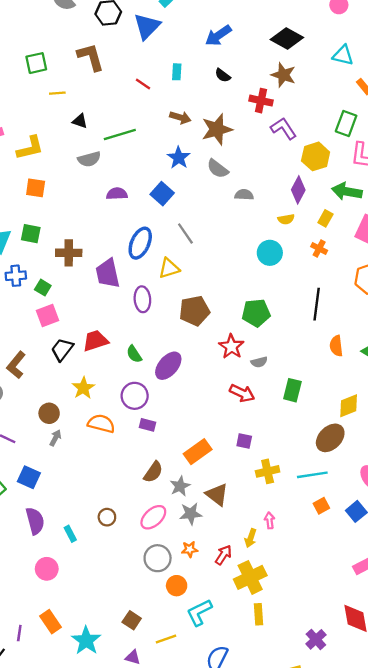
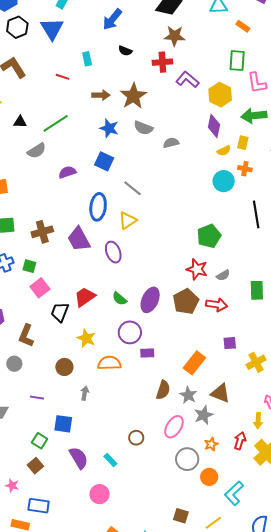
yellow semicircle: (286, 219) -> (224, 151), moved
cyan circle: (270, 253) -> (224, 181), moved
brown pentagon: (194, 311) -> (186, 301), moved
gray arrow: (55, 438) -> (85, 393), moved

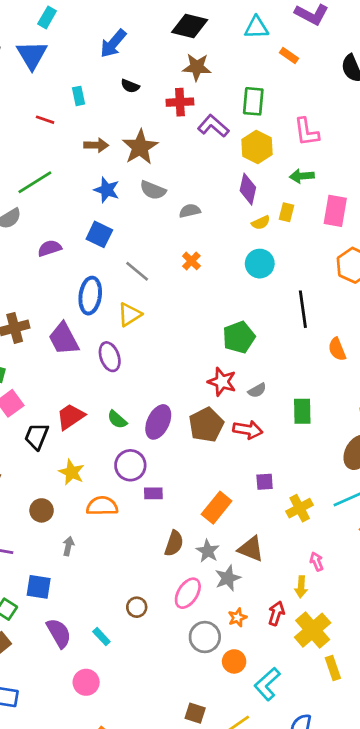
green rectangle: (237, 61) -> (253, 101), moved
green arrow: (254, 116) -> (302, 176), size x0.7
orange cross: (245, 169) -> (191, 261), moved, turned 32

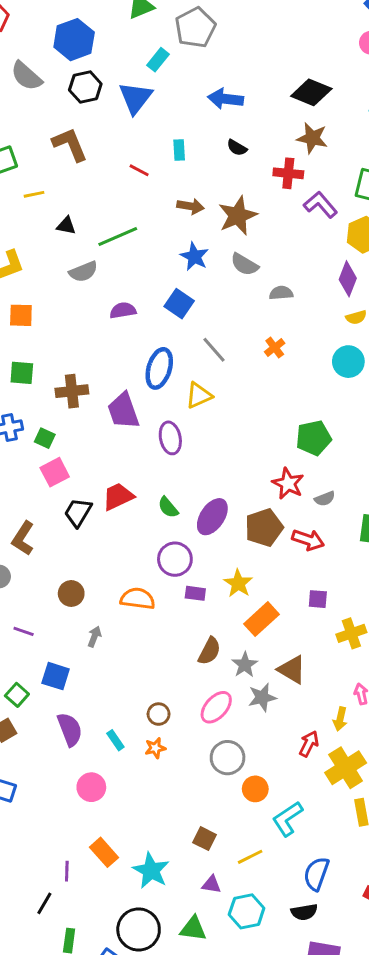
blue arrow: (113, 43) -> (226, 99), turned 48
yellow star: (72, 472) -> (238, 583), moved
orange star: (237, 617) -> (155, 748), moved

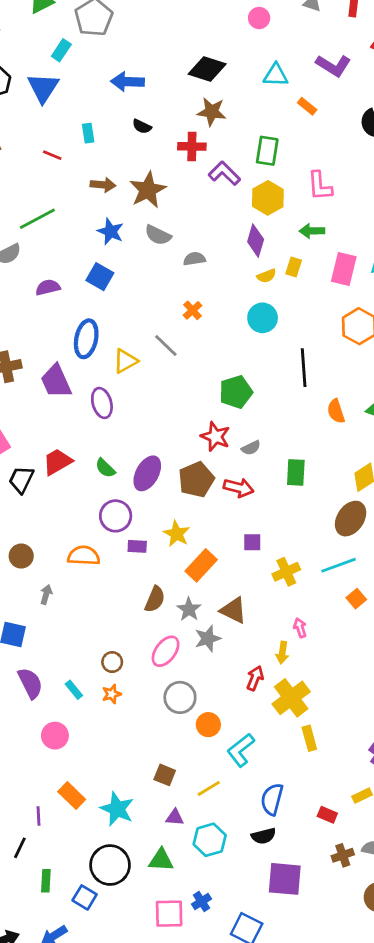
gray line: (214, 350) -> (166, 346), moved

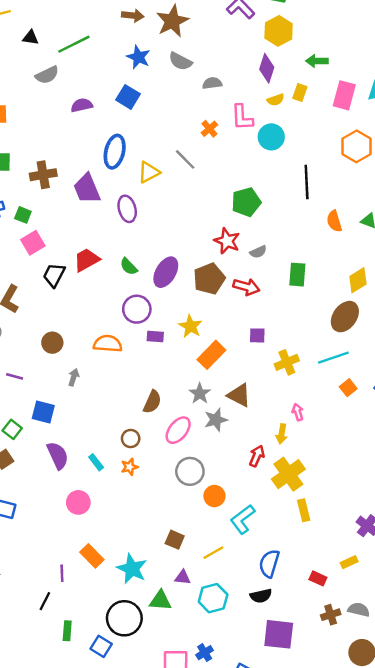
pink L-shape: (320, 186) -> (242, 117), moved
brown semicircle: (155, 599) -> (152, 402), moved
green triangle: (161, 860) -> (160, 601), moved

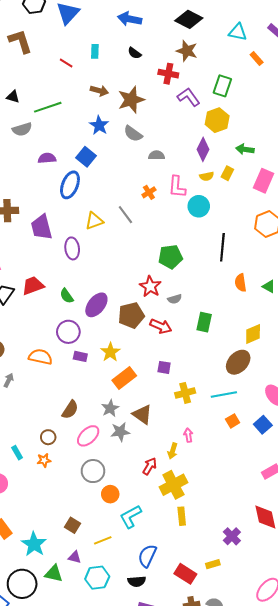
blue ellipse: (115, 152) -> (70, 185), moved
red rectangle: (318, 578) -> (185, 574), size x1.5

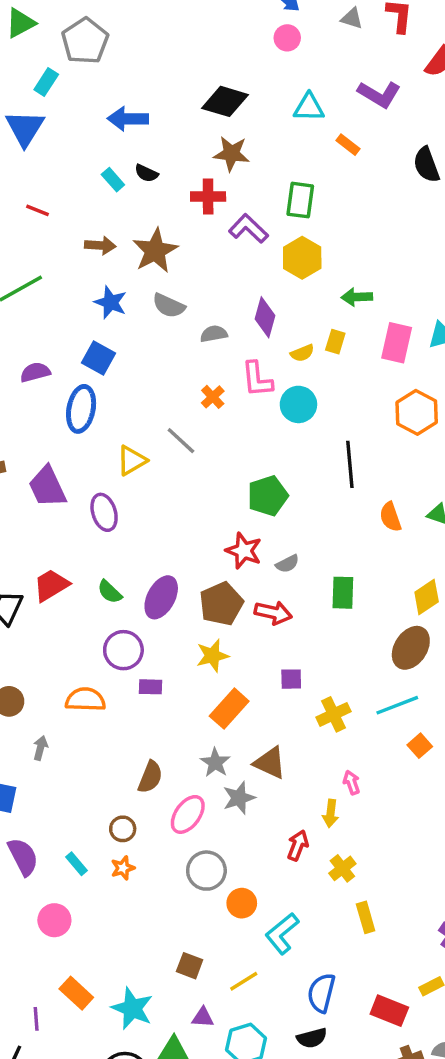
cyan rectangle: (95, 51) -> (113, 180), moved, turned -32
purple diamond: (203, 149) -> (265, 317), moved
yellow star: (110, 352) -> (212, 656), moved, turned 30
yellow cross: (173, 485) -> (342, 868), size x0.6

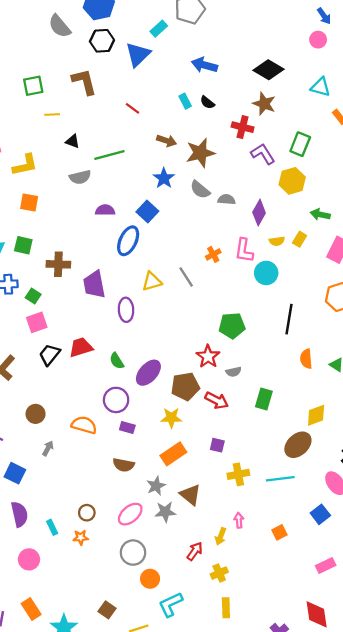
gray semicircle: (214, 334) -> (226, 199), moved
orange square: (420, 746) -> (279, 532), moved
brown semicircle: (150, 777) -> (124, 465), moved, turned 65

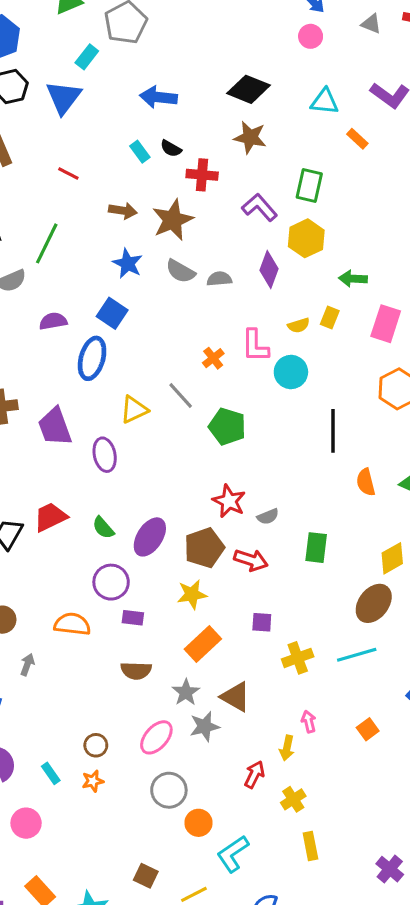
red cross: (243, 127) -> (202, 175), moved
green line: (109, 155) -> (47, 243), turned -40
purple diamond: (259, 213) -> (269, 269), moved
green pentagon: (232, 326) -> (227, 426), moved, turned 30

